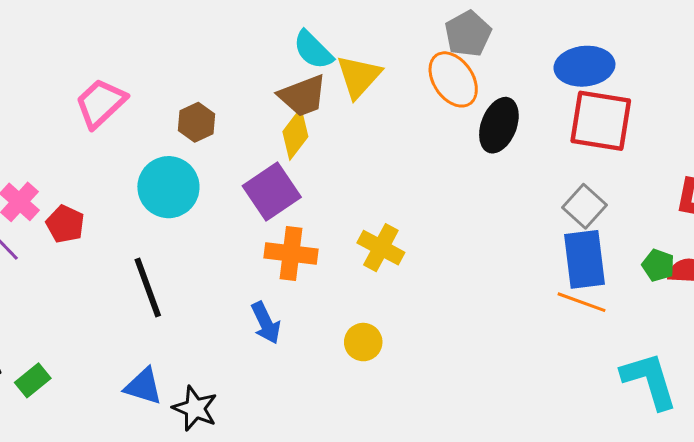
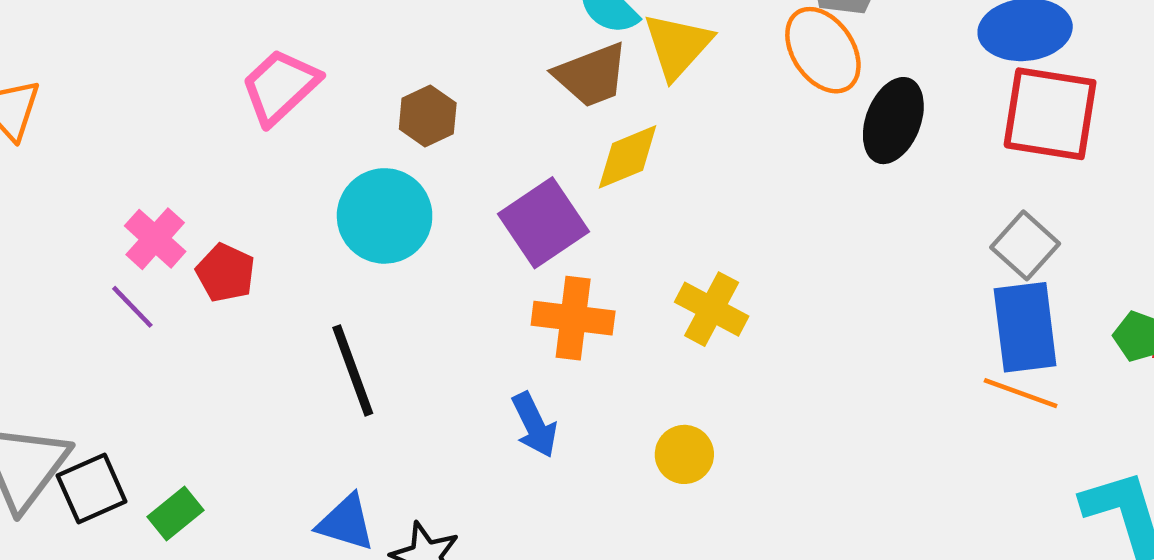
yellow diamond: (295, 134) -> (628, 157), moved, turned 30

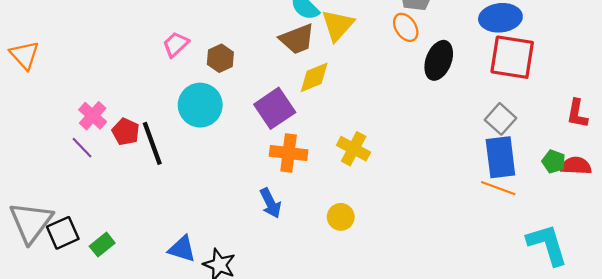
orange ellipse: (823, 50) -> (406, 27), size x0.7
pink trapezoid: (280, 86) -> (176, 44), moved, size x0.7
black line: (353, 370) -> (152, 143), moved

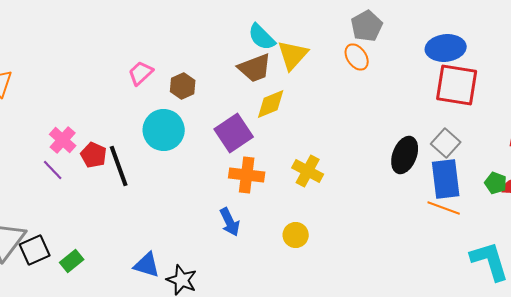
black ellipse: (439, 60) -> (405, 155), moved

